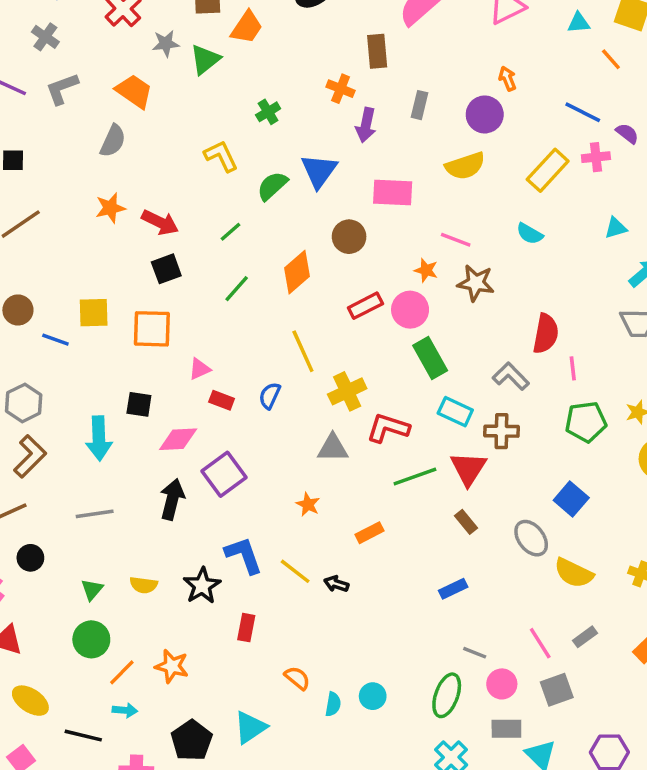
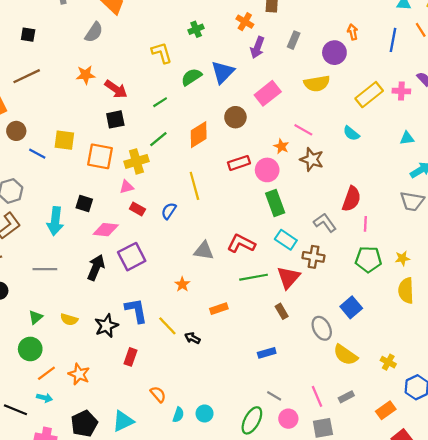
blue line: (583, 112) -> (393, 40), moved, turned 65
pink rectangle: (393, 192) -> (268, 93), turned -50
yellow cross: (347, 391) -> (136, 161), moved

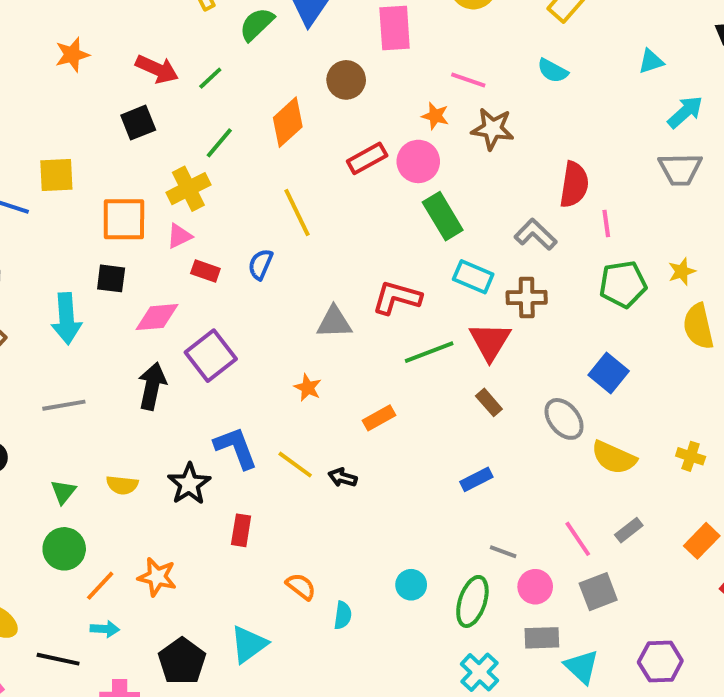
red arrow: (116, 89) -> (157, 69), moved
pink rectangle: (268, 93) -> (395, 28), turned -45
orange square: (100, 156) -> (124, 219), moved
cyan circle: (205, 413) -> (411, 585), moved

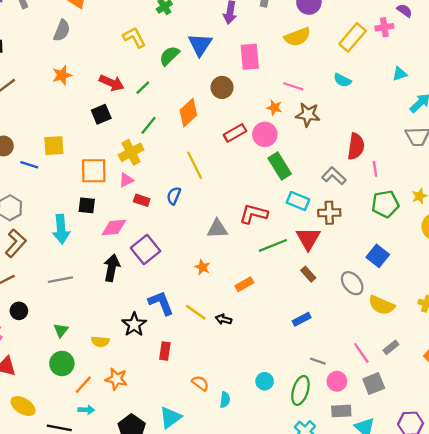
yellow semicircle: (122, 485) -> (100, 342), moved

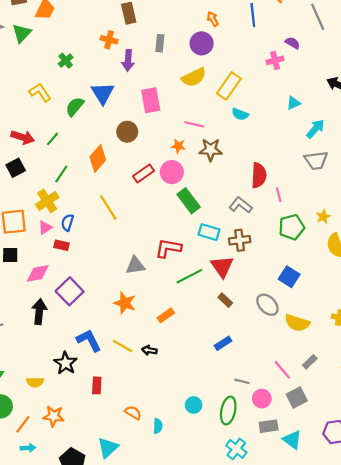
yellow rectangle: (353, 37) -> (229, 86), moved
blue semicircle: (174, 196) -> (67, 223), moved
orange star: (202, 267) -> (125, 303), size x1.5

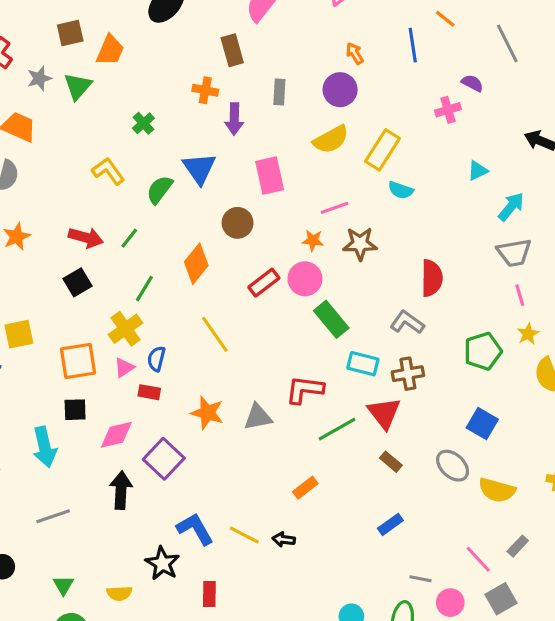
pink line: (194, 124) -> (335, 208), turned -30
pink line: (279, 195) -> (520, 295), moved
orange star: (125, 303) -> (207, 413), moved

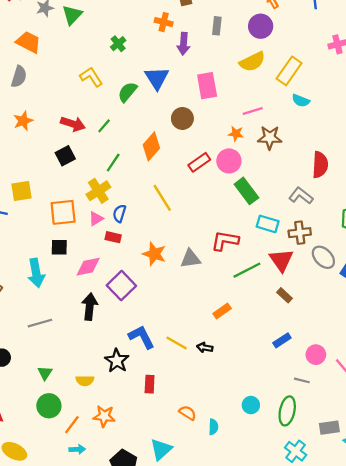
gray ellipse: (453, 466) -> (323, 257), moved
pink circle: (450, 603) -> (316, 355), moved

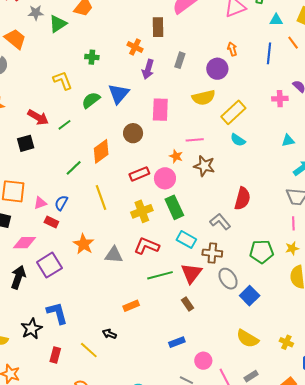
green cross: (118, 44) -> (92, 57), turned 32
green line: (113, 163) -> (74, 168), moved
yellow cross: (98, 191) -> (142, 211), moved
yellow line: (177, 343) -> (89, 350), moved

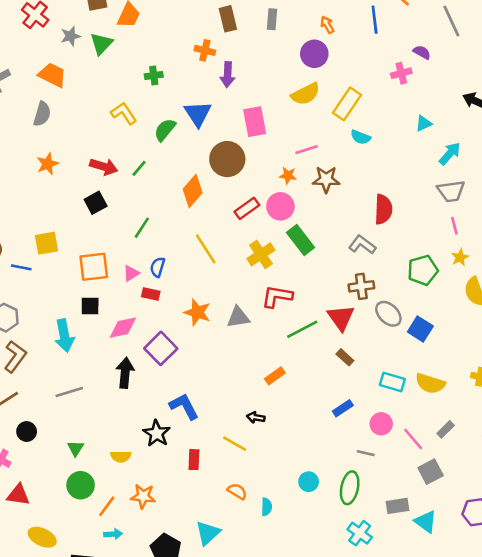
gray rectangle: (180, 60) -> (272, 19), moved
brown circle: (133, 133) -> (227, 159), size x1.4
green line: (74, 168) -> (142, 228), moved
cyan rectangle: (186, 240) -> (392, 382), moved

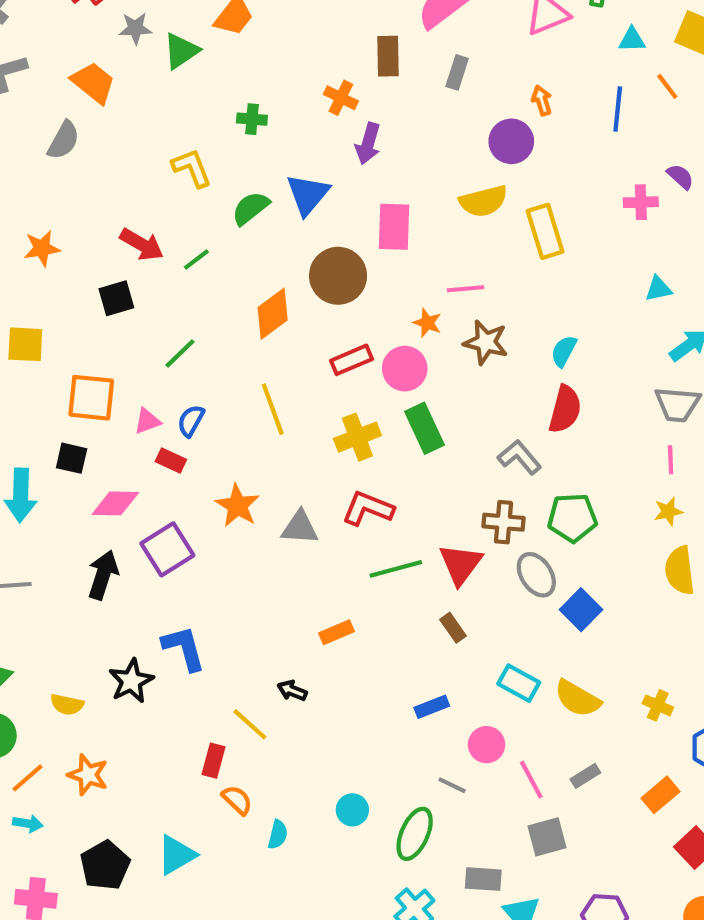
yellow rectangle: (347, 104) -> (545, 231), turned -64
cyan semicircle: (361, 137) -> (564, 351), moved, turned 84
orange star: (48, 164) -> (42, 248), moved
green pentagon: (423, 270) -> (572, 518), moved
red rectangle: (194, 460) -> (214, 761), moved

